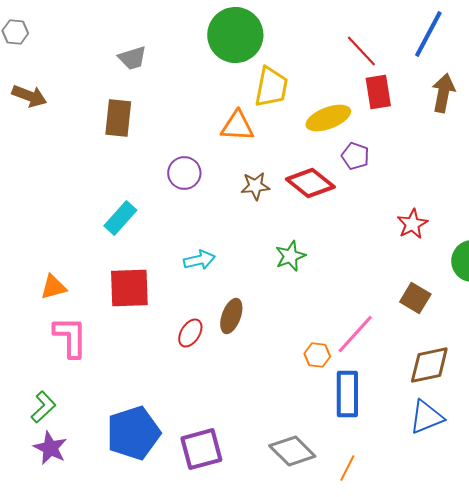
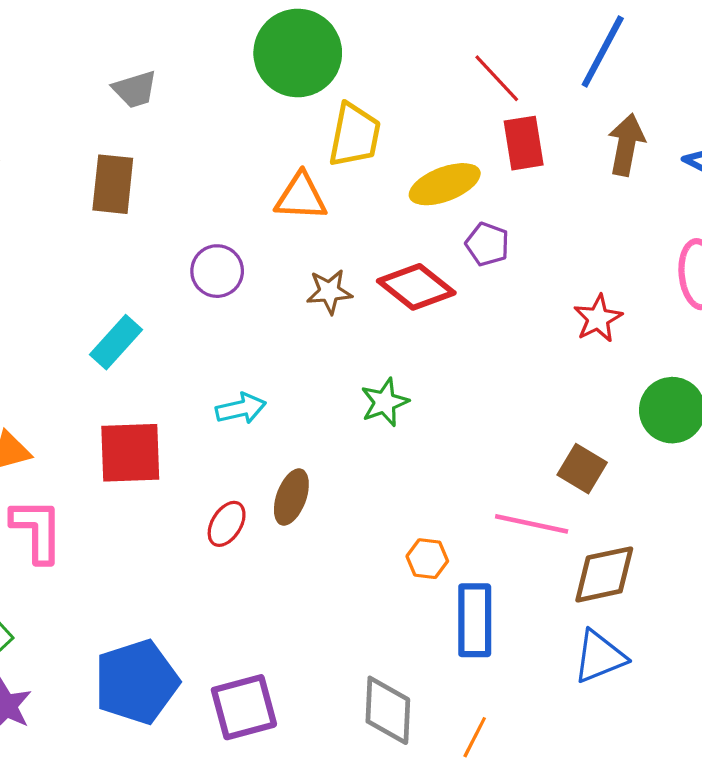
red star: (412, 224) -> (598, 318), moved
pink line: (355, 334) -> (532, 524), moved, turned 60
gray diamond: (292, 451) -> (388, 710), turned 48

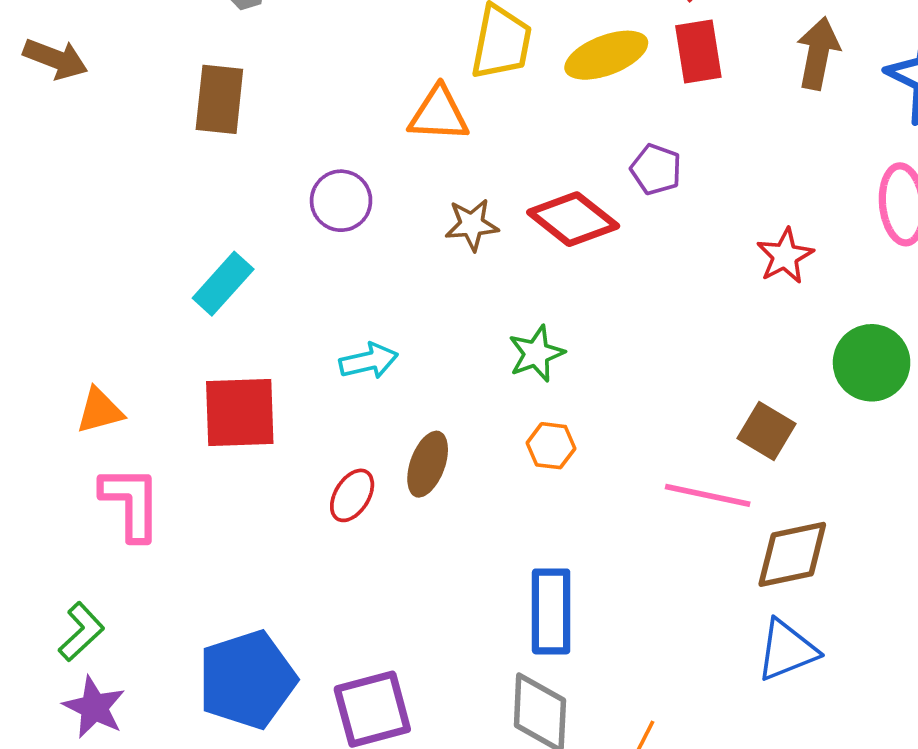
yellow ellipse: (445, 184) -> (606, 55), moved
orange hexagon: (427, 559) -> (551, 446), moved
blue rectangle: (475, 620) -> (551, 611), moved

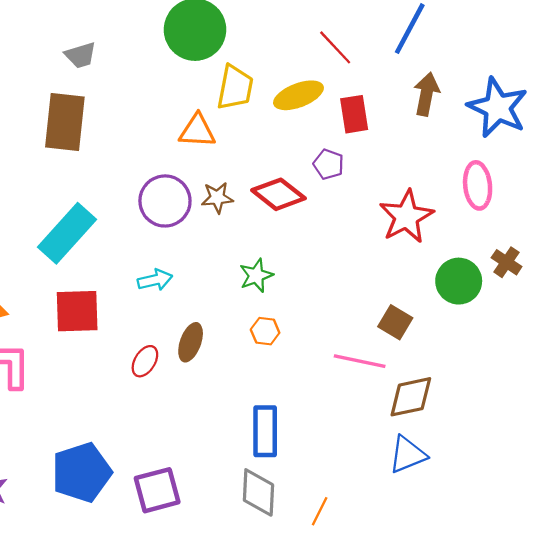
red rectangle: (698, 51) -> (354, 114), moved
brown rectangle: (219, 99) -> (65, 122), size x1.4
purple circle: (341, 201) -> (165, 201), moved, size x1.4
red star: (785, 256) -> (406, 217), size x1.6
cyan rectangle: (223, 284) -> (67, 233), size x1.6

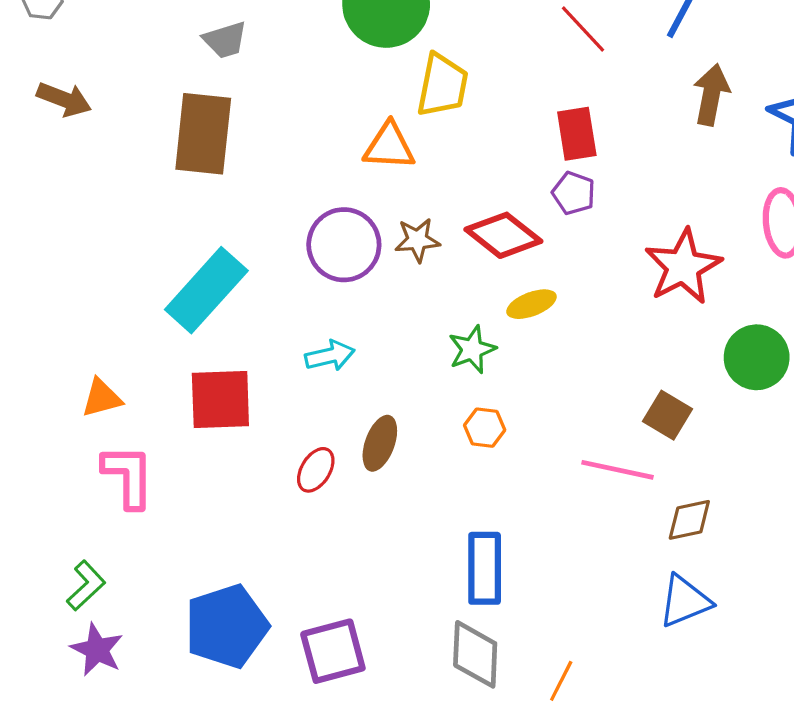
yellow ellipse: (298, 95) -> (531, 304), moved, size x0.7
red rectangle: (354, 114) -> (577, 134), moved
brown diamond: (411, 397) -> (689, 520), size x0.7

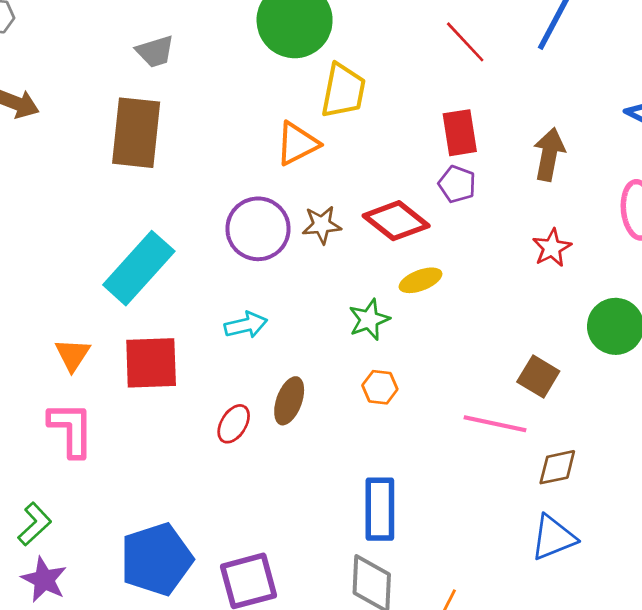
brown arrow: (711, 95) -> (549, 154), moved
orange triangle: (389, 146) -> (297, 144), turned -30
red star: (683, 267) -> (552, 248), size x0.6
orange triangle: (102, 398) -> (72, 355), moved, turned -42

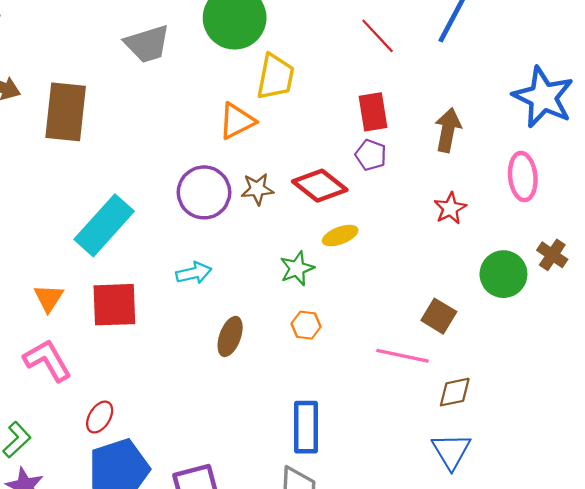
gray trapezoid: (155, 51) -> (147, 44), moved, size x1.4
brown rectangle: (136, 133) -> (66, 112), moved
red ellipse: (234, 424) -> (100, 417), moved
pink L-shape: (71, 429) -> (47, 360), turned -30
blue triangle: (553, 538) -> (451, 451), turned -39

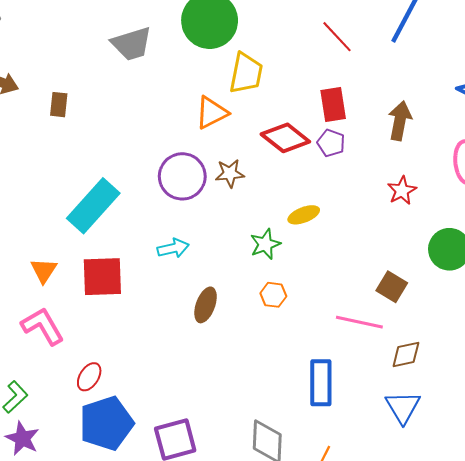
brown rectangle: (66, 112) -> (59, 105), size x0.5
red diamond: (320, 186) -> (285, 138), moved
blue rectangle: (306, 427) -> (321, 383), moved

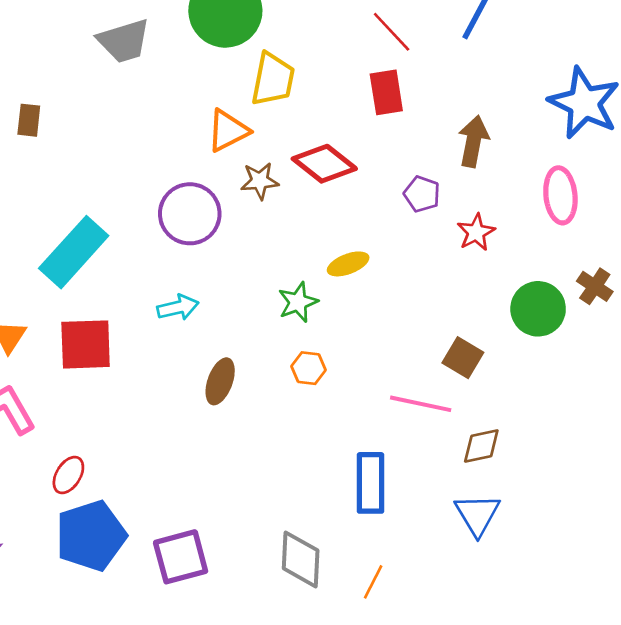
red rectangle: (333, 105) -> (386, 92), moved
purple pentagon: (331, 143) -> (422, 194), moved
brown star: (230, 173) -> (260, 181), moved

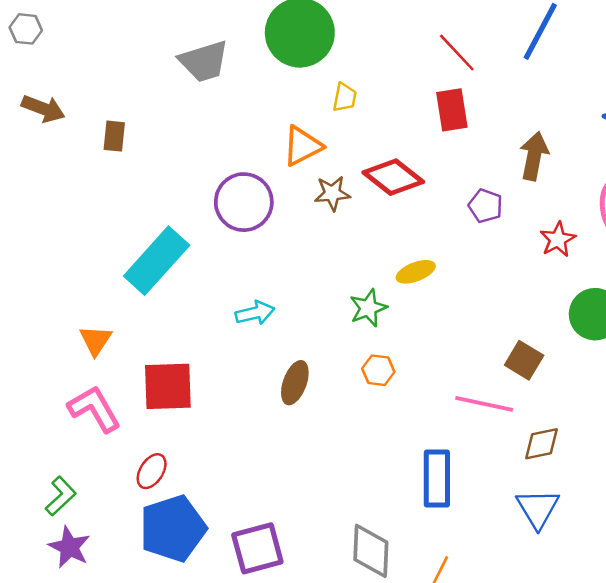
yellow trapezoid: (273, 79) -> (345, 97), size x0.6
purple circle: (190, 214) -> (244, 202), moved
red star: (476, 232) -> (558, 239), moved
red square: (86, 344) -> (168, 386), moved

